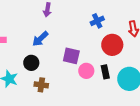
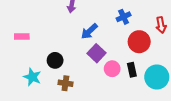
blue arrow: (40, 39) -> (89, 31), moved
purple square: (71, 56) -> (97, 53), turned 30

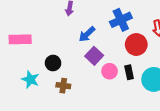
blue cross: (124, 17) -> (121, 20), size x1.5
pink rectangle: (22, 37) -> (20, 39), size x1.5

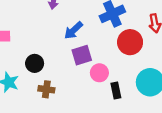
purple square: (94, 56) -> (82, 55), turned 30
black rectangle: (129, 72) -> (116, 90), moved

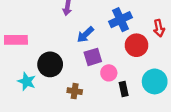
black circle: (35, 63) -> (50, 64), size x1.5
brown cross: (46, 89) -> (75, 91), moved

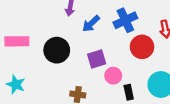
blue arrow: (85, 35) -> (91, 24), moved
black circle: (50, 64) -> (57, 50), moved
cyan star: (27, 81) -> (16, 84), moved

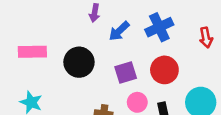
red circle: (142, 47) -> (164, 70), moved
pink circle: (113, 76) -> (137, 102), moved

